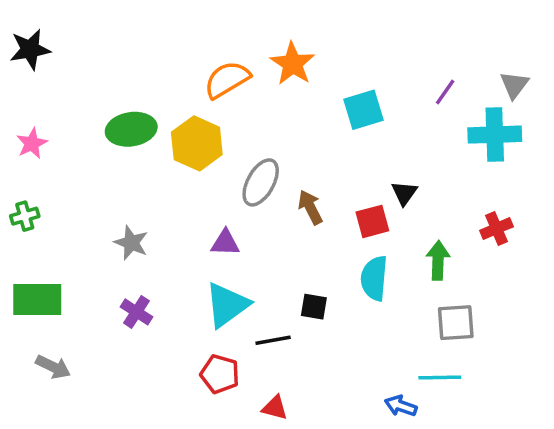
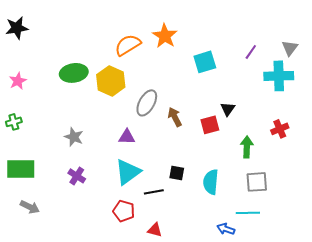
cyan semicircle: (374, 278) -> (211, 182), moved

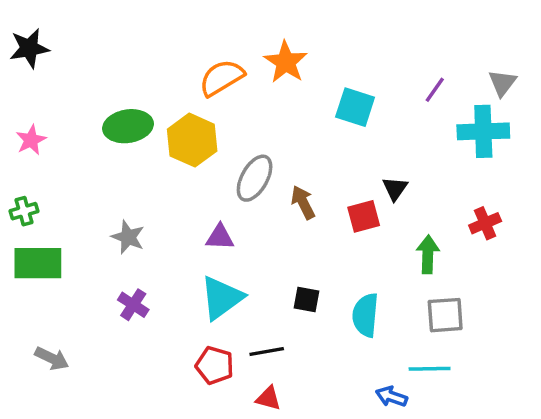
cyan square: (205, 62) -> (355, 107), turned 35
green rectangle: (21, 169) -> (38, 263), moved
black line: (154, 192) -> (267, 351), moved

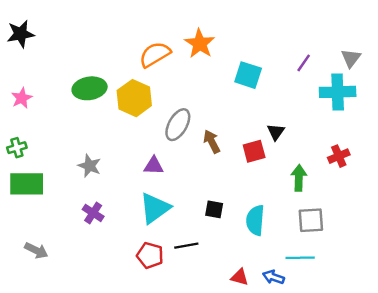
red triangle: (268, 398) -> (240, 277), moved

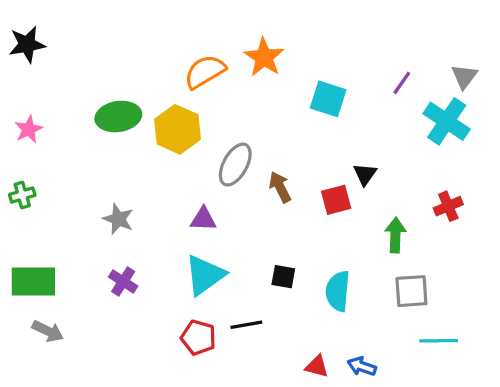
cyan cross: (338, 92) -> (447, 121), turned 36
green rectangle: (27, 184) -> (33, 281), moved
cyan line: (300, 258) -> (439, 341), moved

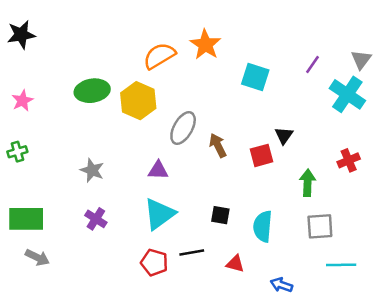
red triangle: (317, 366) -> (235, 264), moved

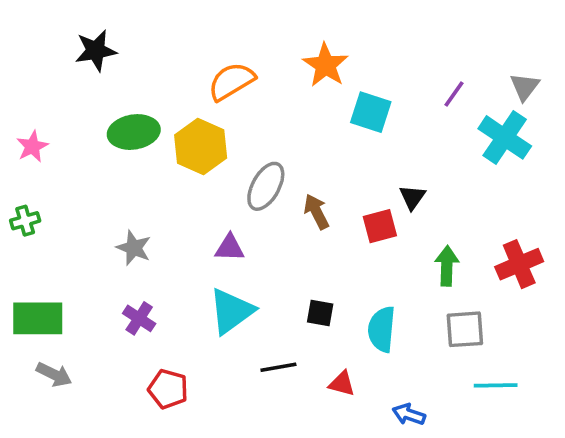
black star: (21, 35) -> (96, 51), moved
orange star: (205, 45) -> (326, 65), moved
red cross: (349, 160) -> (519, 264), moved, size x1.4
red pentagon: (154, 262) -> (168, 389), moved

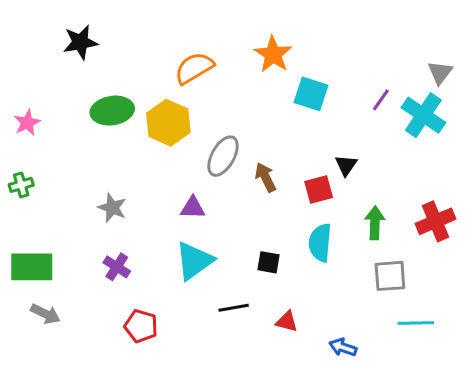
purple line: (454, 94) -> (381, 100), moved
cyan semicircle: (382, 329) -> (320, 243), moved

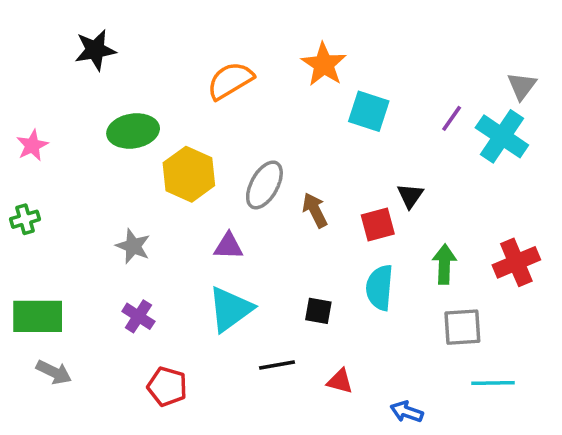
yellow hexagon: (168, 123) -> (189, 174), moved

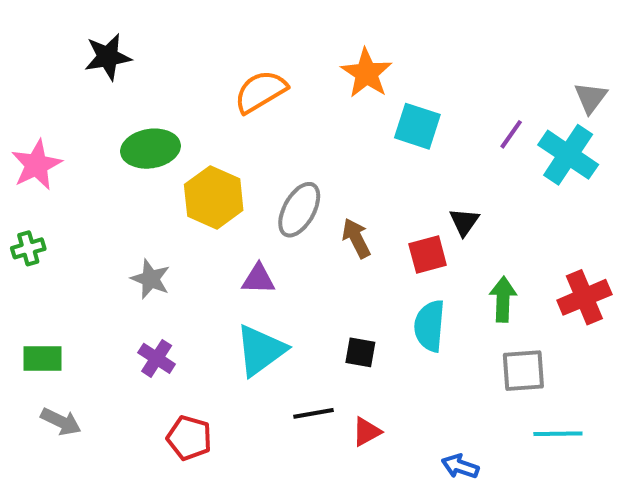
pink star: (32, 145) -> (36, 165), size x1.4
green rectangle: (38, 316) -> (43, 358), size x0.7
red triangle: (340, 381) -> (366, 432), moved, turned -44

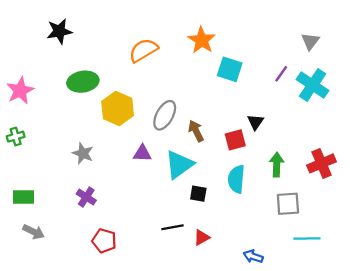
gray triangle: (591, 98) -> (310, 41), moved
cyan triangle: (261, 350) -> (179, 165), moved

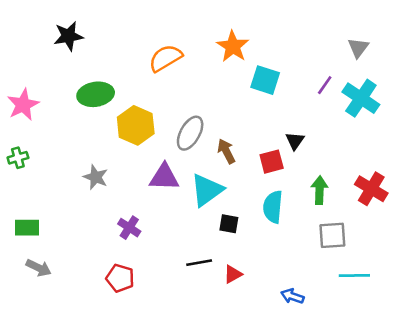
purple triangle: (142, 153) -> (164, 177), size x1.4
red cross: (322, 163) -> (371, 189), turned -36
purple cross: (86, 197) -> (129, 228), moved

